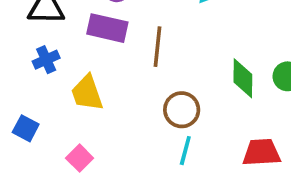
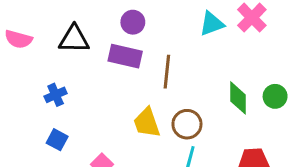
blue cross: (46, 60) -> (56, 95), moved
yellow trapezoid: (87, 93) -> (147, 123), moved

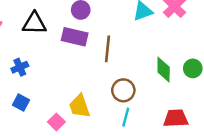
yellow trapezoid: (147, 123) -> (79, 106), moved

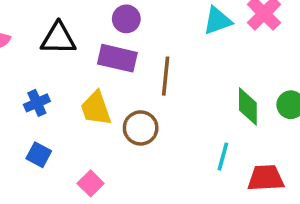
brown circle: (123, 90) -> (141, 128), moved
yellow trapezoid: (79, 106) -> (96, 108), moved
cyan line: (126, 117) -> (223, 157), moved

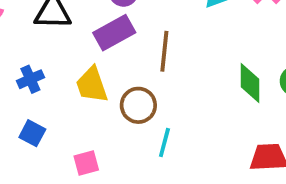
purple rectangle: (117, 58) -> (114, 33), turned -42
cyan line: (223, 157) -> (164, 142), moved
pink square: (91, 183) -> (86, 163), turned 30

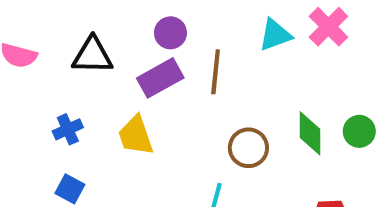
brown line: (164, 51) -> (216, 72), moved
brown circle: (138, 105) -> (248, 148), moved

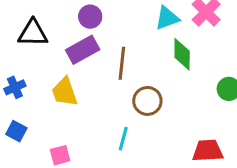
brown line: (216, 72) -> (122, 63), moved
green diamond: (310, 133) -> (182, 54), moved

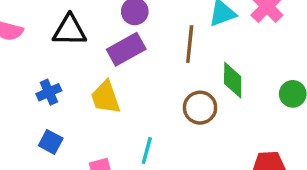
green diamond: (182, 54) -> (233, 80), moved
brown line: (122, 63) -> (190, 44), moved
cyan line: (123, 139) -> (147, 151), moved

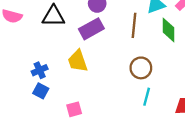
green diamond: (233, 80) -> (169, 30), moved
blue cross: (49, 92) -> (40, 70), moved
cyan line: (147, 151) -> (147, 97), moved

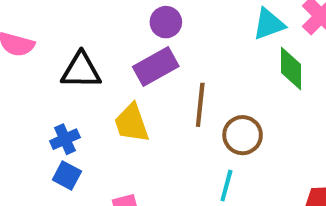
black triangle: (53, 16) -> (81, 71), moved
brown line: (134, 25) -> (200, 105), moved
cyan line: (147, 97) -> (226, 186), moved

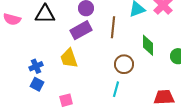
green diamond: (291, 69) -> (148, 45), moved
black triangle: (81, 71) -> (45, 14), moved
brown line: (200, 105) -> (113, 27), moved

